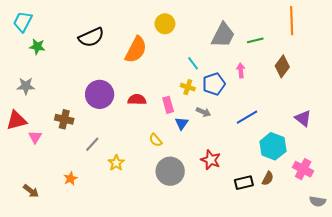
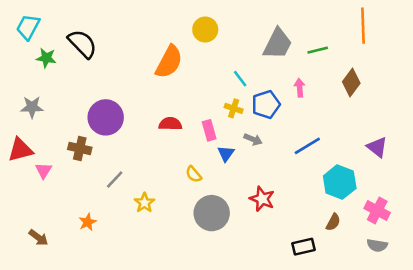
black semicircle: (91, 37) -> (82, 44), moved, turned -110
purple circle: (100, 94) -> (106, 117), moved
black rectangle: (244, 183) -> (303, 247), moved
gray semicircle: (318, 201) -> (377, 245), moved

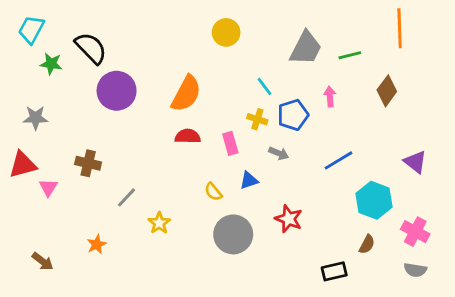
orange semicircle: (169, 62) -> (186, 94), moved
purple circle: (106, 117) -> (117, 91), moved
blue triangle: (226, 154) -> (249, 180), moved, turned 36

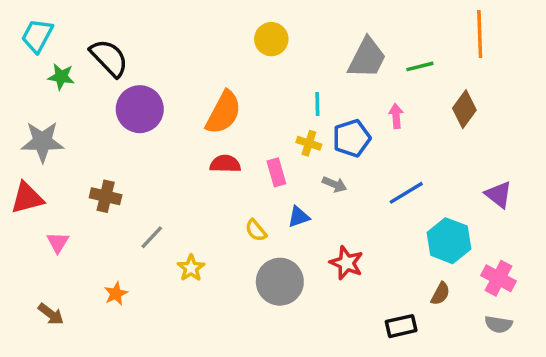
cyan line: (264, 86) -> (317, 104), turned 36
gray star: (35, 118) -> (42, 142), size x1.4
pink triangle: (48, 187) -> (58, 242), moved

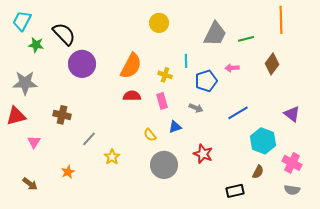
pink arrow: (396, 116) -> (232, 68), turned -88
yellow cross: (309, 143) -> (165, 75), moved

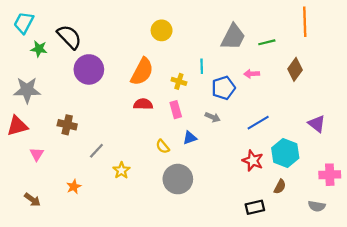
yellow circle: (159, 23) -> (162, 30), moved
red star: (203, 154) -> (253, 161), moved
pink cross: (292, 163) -> (330, 175), moved, turned -30

